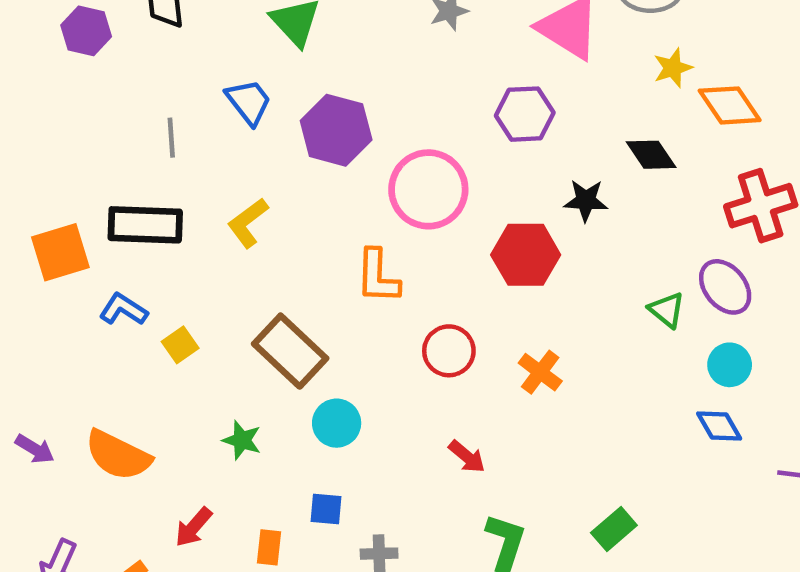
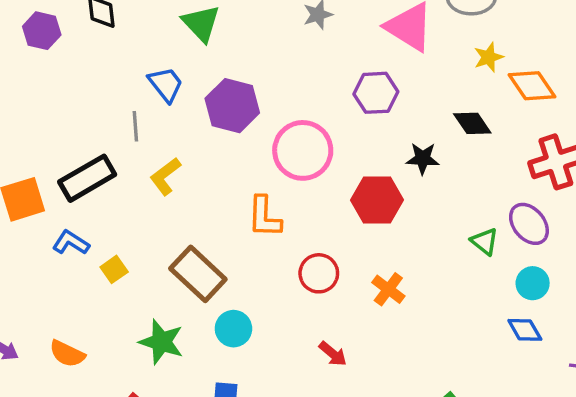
gray line: (171, 138) -> (135, 126), moved
black rectangle: (145, 225) -> (87, 178), turned -32
green star: (242, 440) -> (161, 342), size x1.5
orange semicircle: (118, 455) -> (67, 354), size x0.7

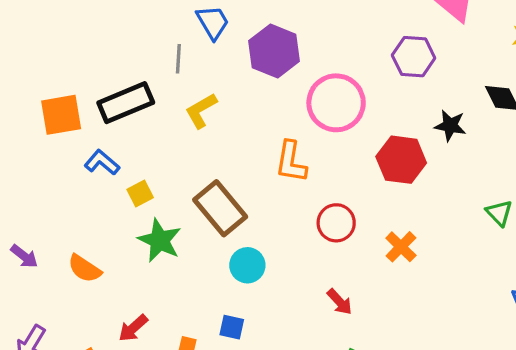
green star: (161, 342) -> (160, 240), moved

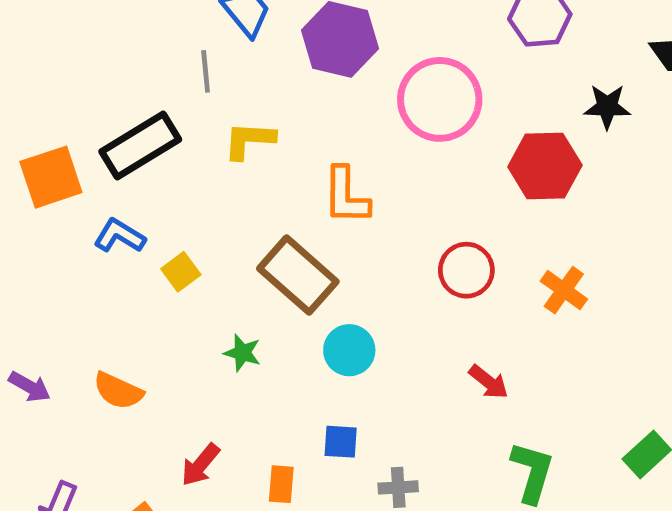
yellow L-shape: (201, 111) -> (249, 140), turned 42
orange L-shape: (291, 162) -> (346, 196), moved
green star: (160, 240) -> (242, 353), moved, size x0.6

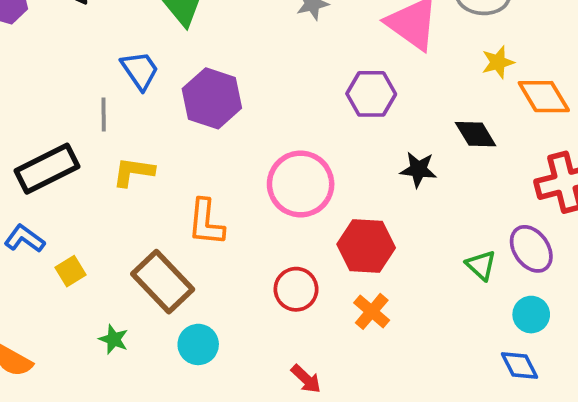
pink circle: (440, 99) -> (301, 184), moved
red hexagon: (545, 166) -> (366, 246), moved

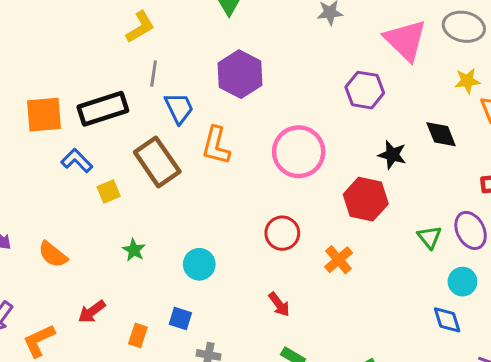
blue trapezoid: (140, 70) -> (179, 108), moved
yellow L-shape: (133, 172) -> (140, 27), moved, turned 132
orange L-shape: (206, 222) -> (216, 146), moved
red hexagon: (366, 246) -> (366, 199), moved
brown rectangle: (163, 282) -> (157, 162), moved

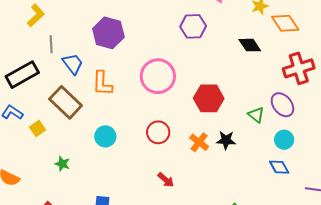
black star: (392, 155) -> (226, 140), moved
cyan circle: (199, 264) -> (105, 136), moved

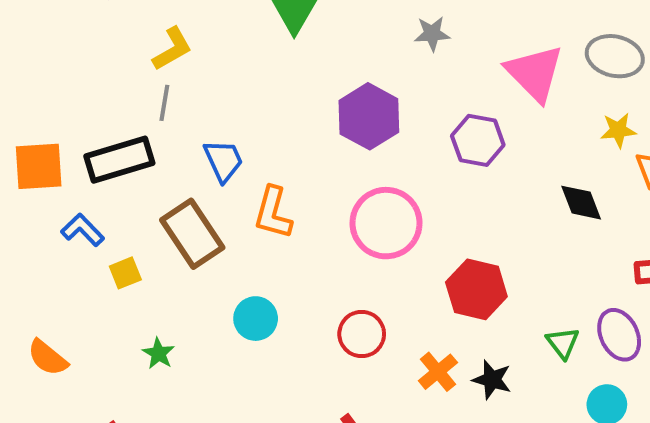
purple hexagon: (108, 33) -> (369, 116), moved
gray line: (51, 44) -> (164, 103), moved

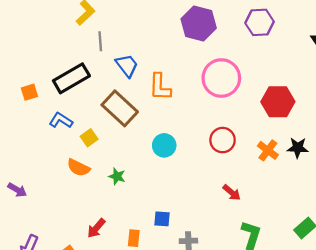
gray line: (164, 103) -> (100, 41), moved
orange square: (39, 166) -> (29, 92), size x0.6
orange semicircle: (48, 358) -> (78, 168), moved

